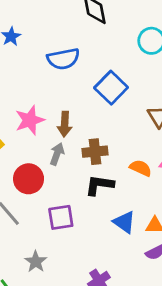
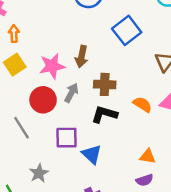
pink star: (30, 120) -> (52, 66), moved
gray arrow: (57, 154) -> (71, 93), moved
blue triangle: (124, 222) -> (92, 154), moved

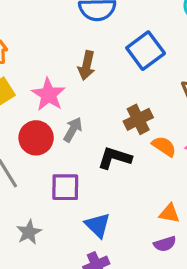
brown arrow: (82, 57) -> (87, 65), moved
pink star: (52, 66) -> (48, 95), turned -30
brown cross: (105, 84) -> (138, 119), moved, turned -30
blue triangle: (92, 154) -> (98, 225), moved

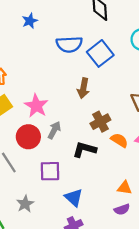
blue square: (146, 51) -> (100, 53), moved
brown arrow: (87, 65) -> (83, 88), moved

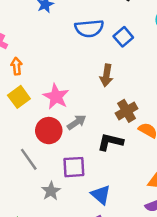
blue square: (100, 53) -> (123, 37), size x0.7
gray arrow: (54, 130) -> (77, 122), turned 30
gray star: (25, 204) -> (51, 191), moved

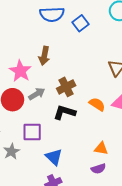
brown arrow: (106, 75) -> (44, 56), moved
brown cross: (127, 111) -> (66, 87), moved

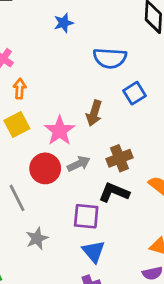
blue square: (81, 23) -> (135, 93), moved
purple square: (32, 132) -> (86, 216), moved

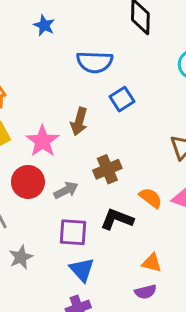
blue star: (64, 23) -> (44, 25), turned -30
gray arrow: (79, 164) -> (66, 190), moved
black L-shape: (114, 192) -> (117, 219), moved

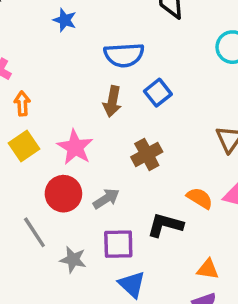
brown arrow: (79, 121) -> (112, 101), moved
brown cross: (107, 169) -> (147, 154), moved
gray star: (21, 257) -> (73, 260), moved, turned -30

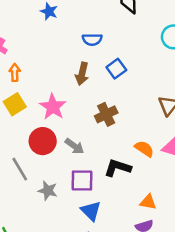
blue semicircle: (124, 55) -> (92, 39), size x0.7
gray arrow: (106, 199) -> (74, 146), turned 66

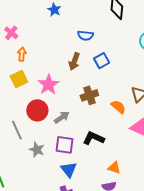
gray arrow: (74, 146) -> (62, 117), turned -77
orange semicircle: (144, 149) -> (118, 107), moved

